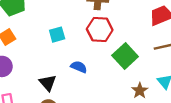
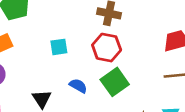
green square: (125, 56) -> (115, 82), moved

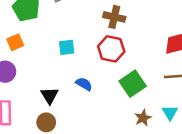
green square: (115, 82) -> (133, 84), moved

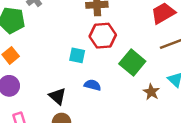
cyan square: (67, 47) -> (77, 55), moved, turned 35
blue semicircle: (84, 84) -> (92, 85), moved

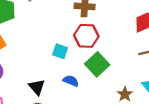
green square: (132, 63) -> (97, 64), moved

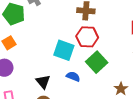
cyan square: (60, 51) -> (64, 50), size x1.5

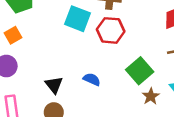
cyan square: (64, 50) -> (78, 19), moved
green square: (97, 62) -> (140, 71), moved

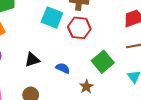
black triangle: (54, 85) -> (32, 60), moved, turned 49
brown star: (151, 96) -> (86, 87), moved

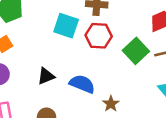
green square: (103, 62) -> (136, 51), moved
blue semicircle: (63, 68) -> (82, 84), size x1.5

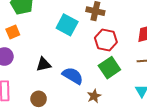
red hexagon: (99, 36) -> (106, 40), moved
green square: (136, 51) -> (109, 68), moved

